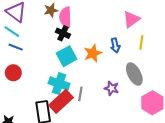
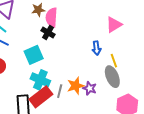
yellow line: (141, 42) -> (114, 61), moved, turned -32
orange star: (93, 53) -> (76, 86), moved
cyan square: (67, 56) -> (34, 55), moved

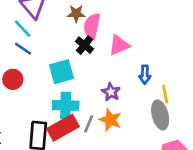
pink triangle: (114, 25) -> (119, 45), moved
cyan cross: (40, 80) -> (66, 105), turned -30
orange star: (76, 86) -> (110, 120), turned 30
purple star: (90, 88) -> (111, 92), moved

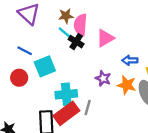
cyan line: (23, 29) -> (66, 34), moved
cyan square: (61, 72) -> (45, 66), moved
blue arrow: (145, 75) -> (130, 60), turned 96
orange star: (110, 120) -> (127, 85), moved

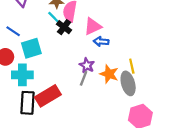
blue arrow: (130, 60) -> (101, 41), moved
cyan cross: (66, 94) -> (22, 75), moved
gray line: (88, 108) -> (84, 78), moved

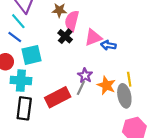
cyan line: (55, 19) -> (18, 21), moved
blue arrow: (101, 41) -> (108, 45), moved
red rectangle: (48, 96) -> (58, 97), moved

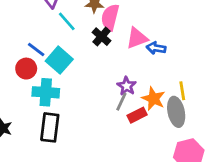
cyan line: (18, 21) -> (67, 21), moved
blue line: (15, 37) -> (36, 49), moved
cyan square: (32, 55) -> (59, 60), turned -36
red rectangle: (58, 97) -> (137, 115), moved, size x0.6

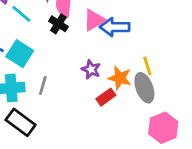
blue arrow: (156, 48) -> (115, 27), size x1.5
gray line: (121, 102) -> (43, 85), moved
black rectangle: (50, 127) -> (21, 122), turned -52

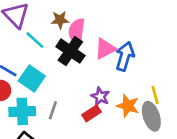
black cross: (58, 24) -> (70, 51), size x1.5
blue arrow: (115, 27) -> (125, 56), turned 104
red rectangle: (106, 97) -> (91, 113), moved

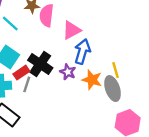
black cross: (70, 51) -> (40, 64), moved
blue arrow: (125, 56) -> (82, 52), moved
red rectangle: (91, 113) -> (21, 73), moved

